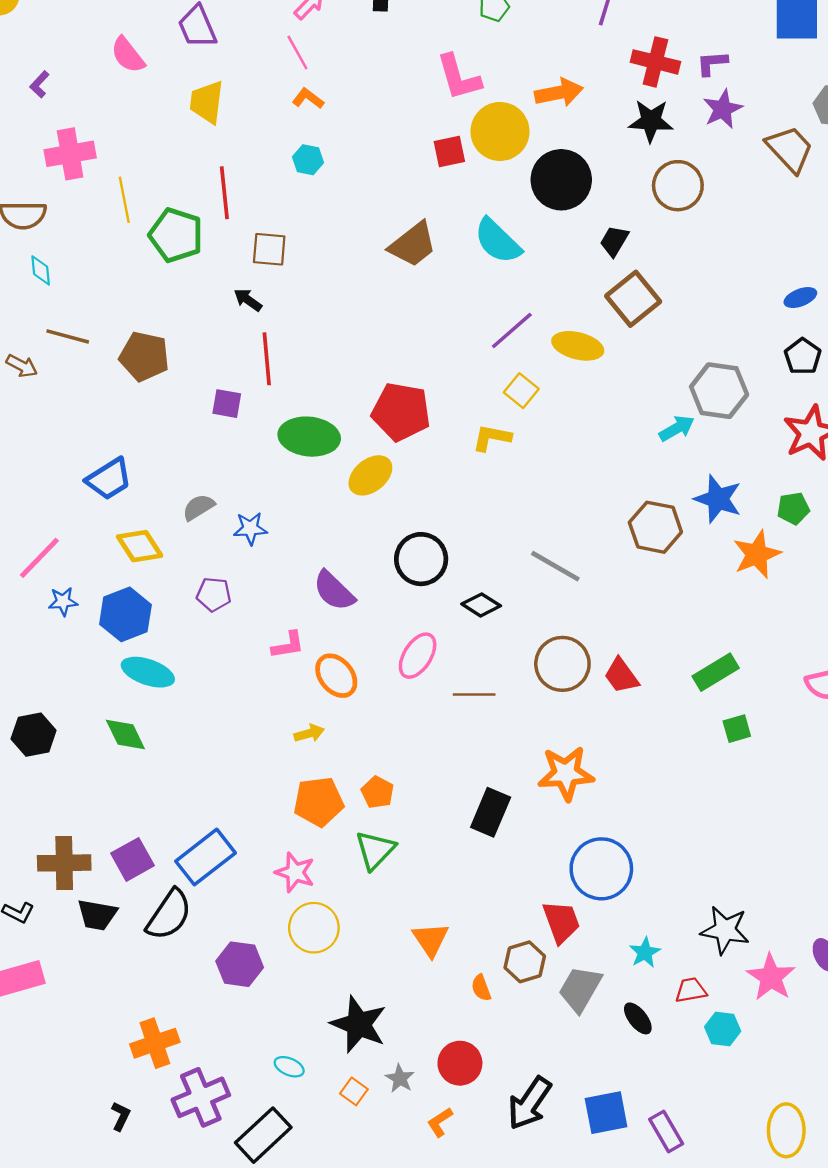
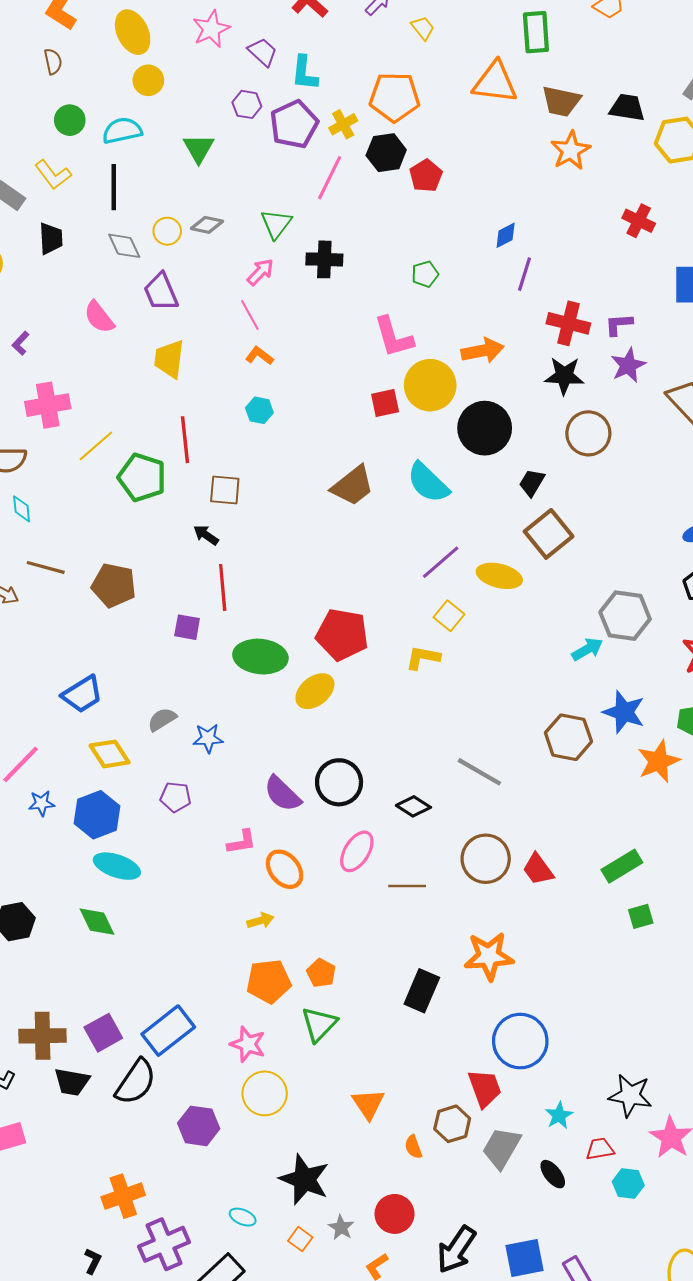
yellow line: (124, 200) -> (96, 446), turned 60
black circle: (421, 559) -> (339, 782), moved

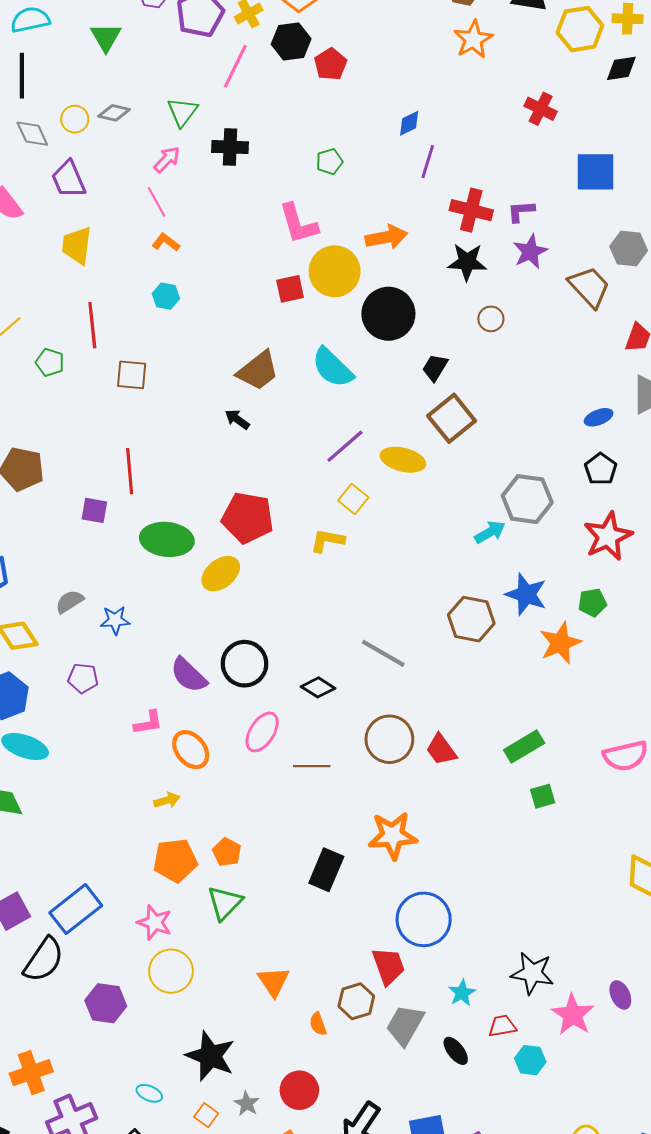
brown circle: (588, 433) -> (491, 319), size x0.6
green pentagon: (142, 477) -> (50, 362), size x0.6
black arrow: (206, 535) -> (237, 419), moved

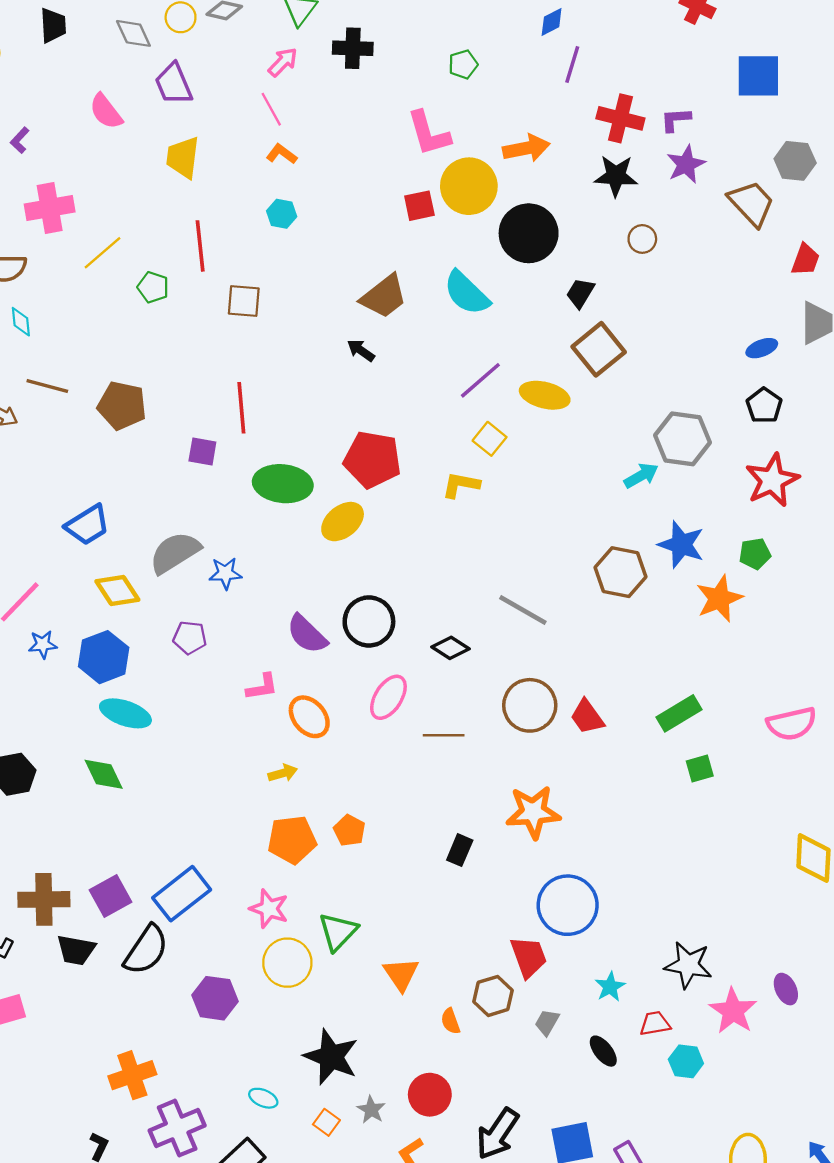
gray semicircle: (70, 602) -> (175, 553), size x1.6
black rectangle: (326, 870) -> (460, 850), size x0.7
green triangle: (225, 903) -> (338, 932), moved
gray trapezoid: (405, 1025) -> (547, 1022), size x0.6

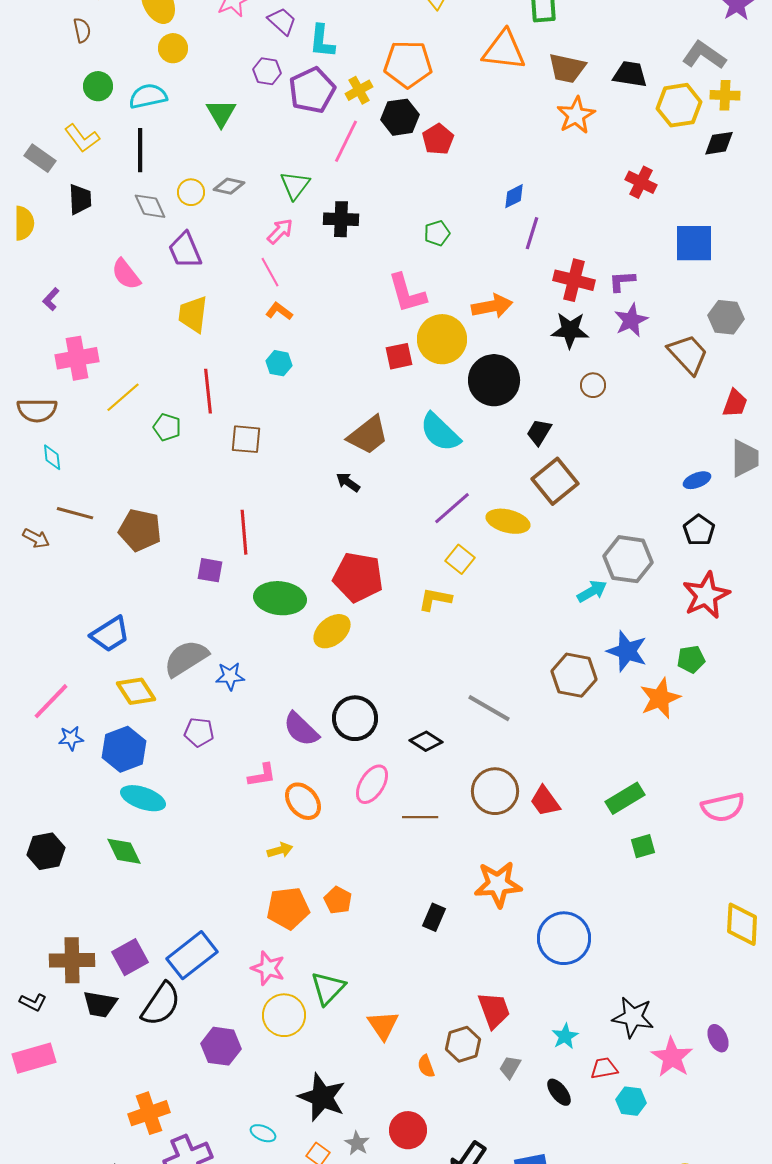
blue circle: (568, 905) -> (564, 938), moved

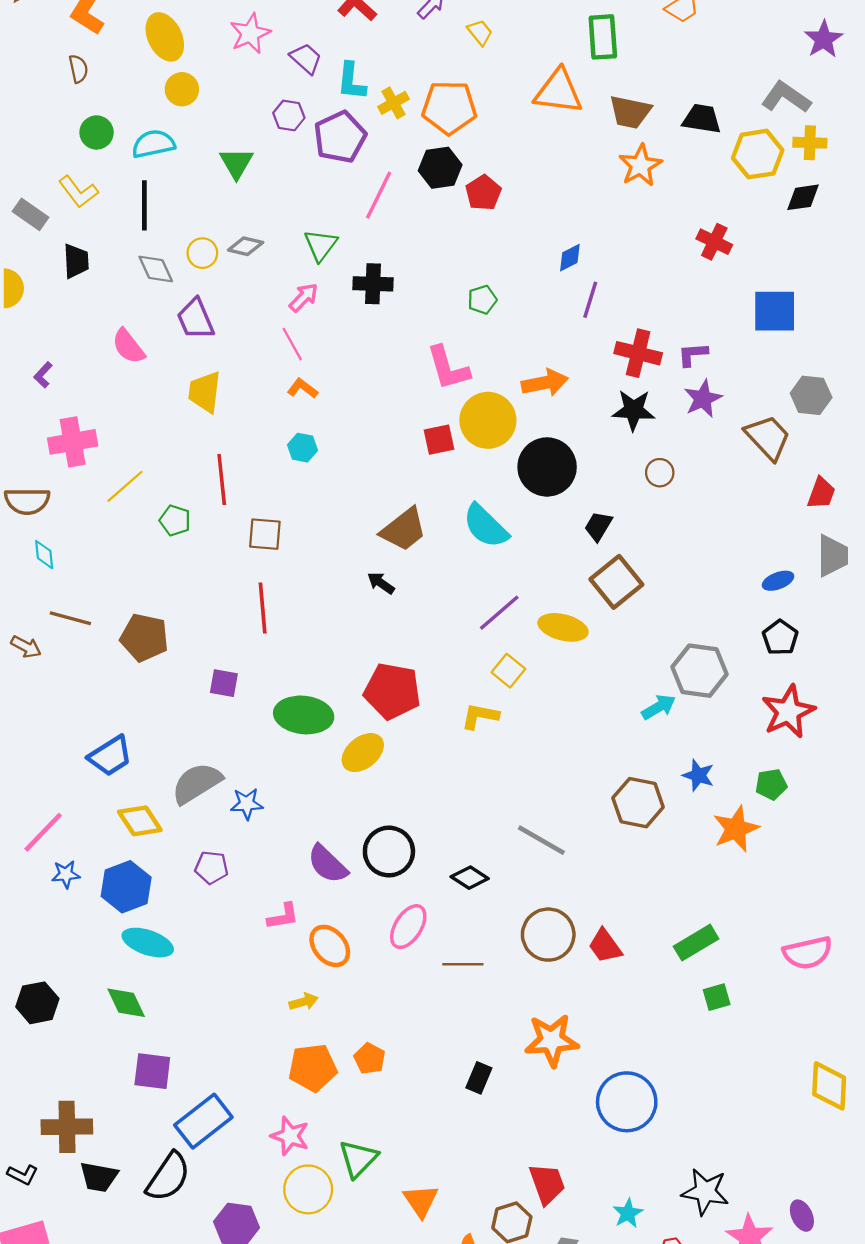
yellow cross: (359, 90) -> (393, 103), moved
red line: (244, 532) -> (263, 608), moved
blue star: (627, 651) -> (698, 775), size x0.7
purple square: (130, 957) -> (152, 1071), moved, turned 36

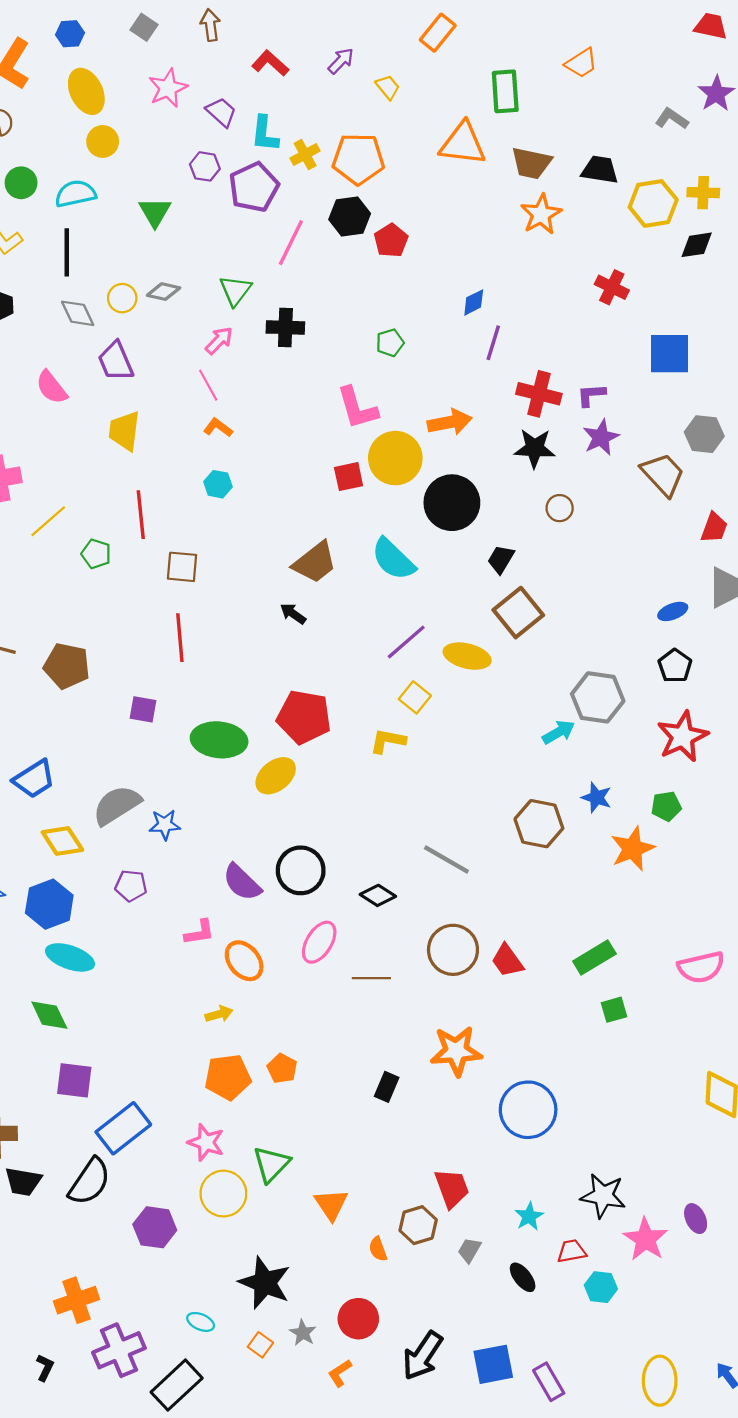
gray L-shape: (786, 97) -> (672, 119), moved, size x0.7

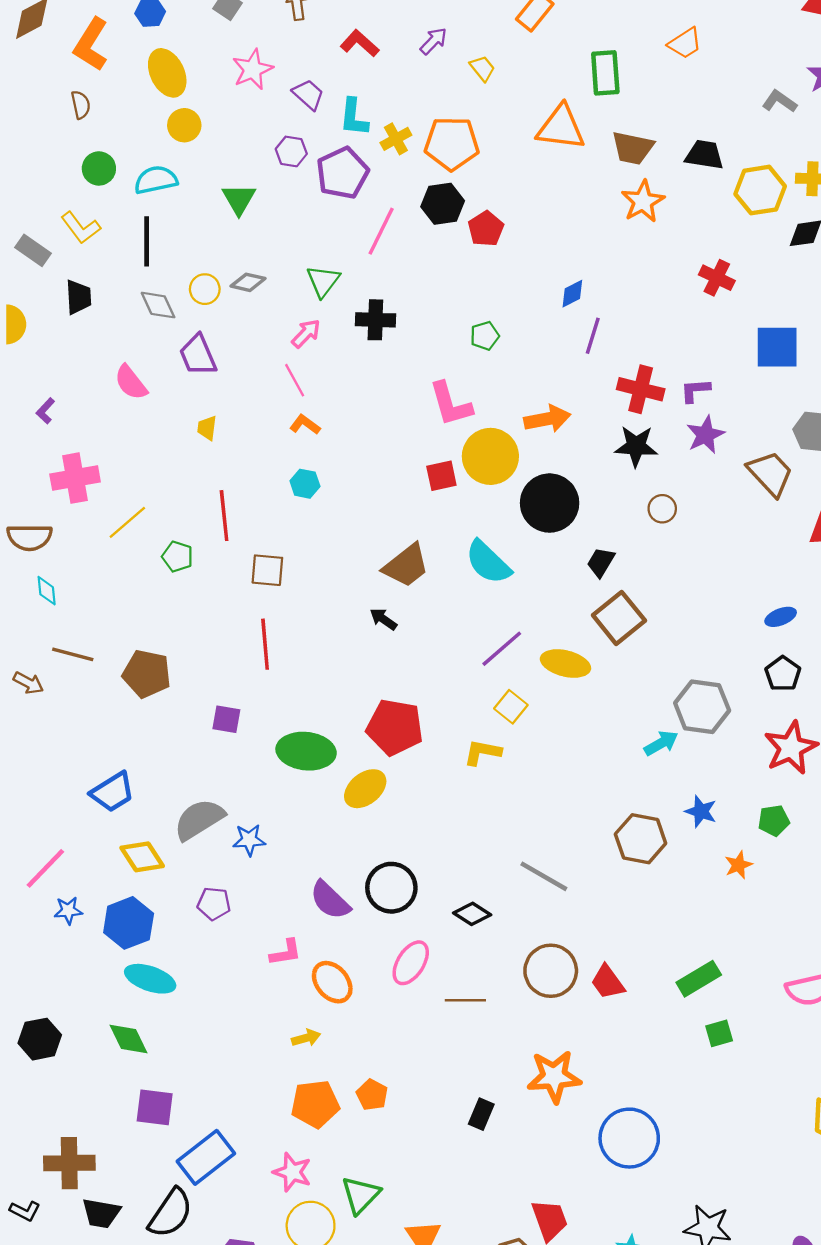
yellow trapezoid: (124, 431) -> (207, 428), size x0.6
orange star: (632, 849) -> (738, 865), size x0.6

